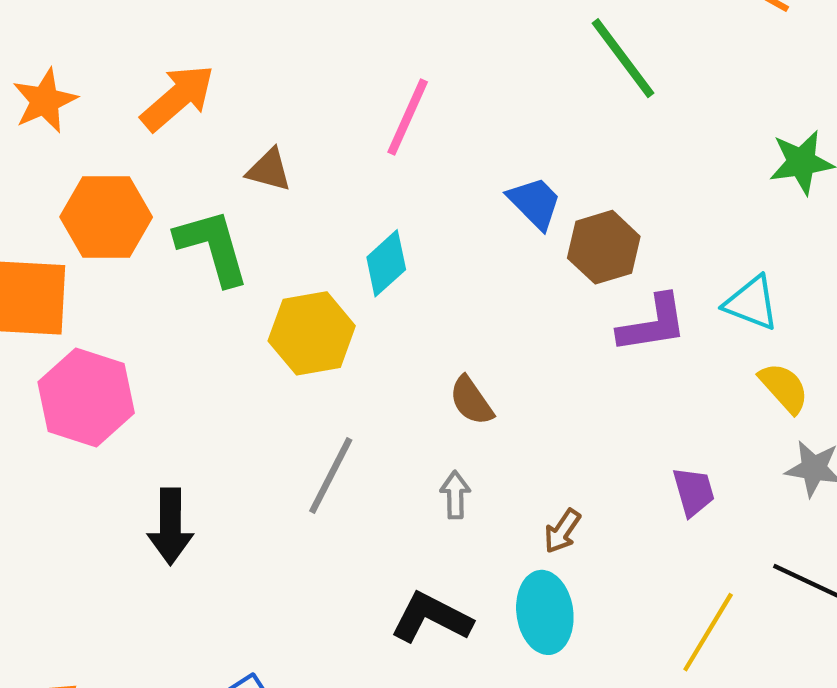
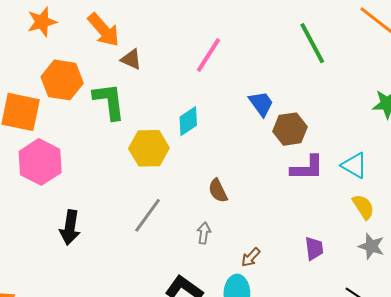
orange arrow: (178, 98) -> (104, 30), turned 81
brown triangle: (269, 170) -> (131, 59), moved

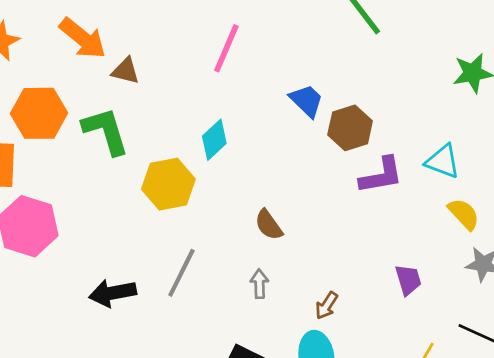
black arrow: (70, 227) -> (113, 293), moved, turned 80

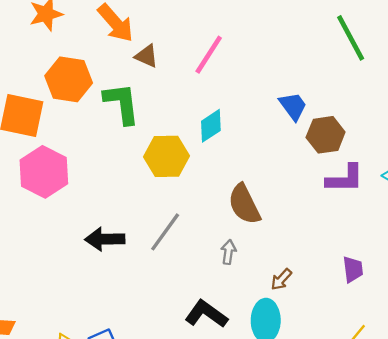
pink line: (226, 48) -> (209, 55), moved
brown semicircle: (269, 225) -> (244, 204), size x1.5

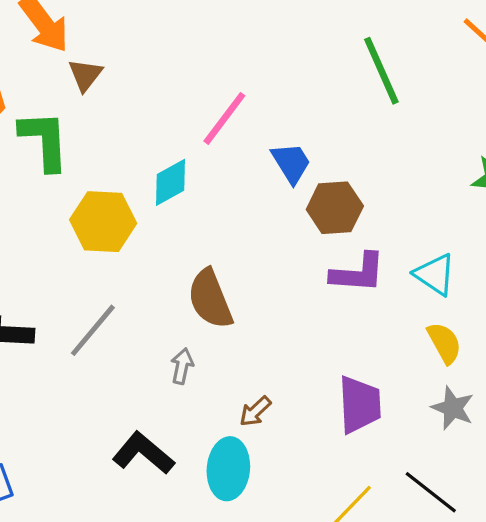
pink line: (209, 55) -> (224, 118), moved
brown triangle: (147, 56) -> (85, 75), turned 40
purple trapezoid: (353, 269) -> (360, 405), size x1.5

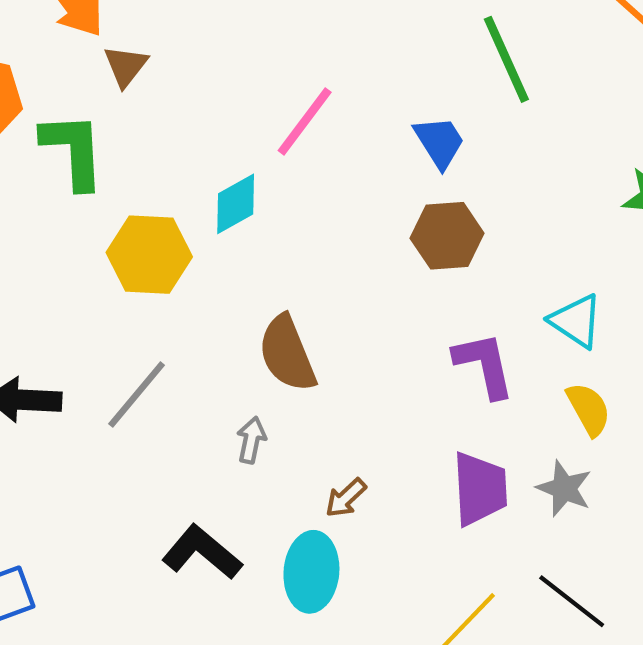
blue trapezoid: (291, 163) -> (439, 142), moved
purple L-shape: (358, 273) -> (484, 365), moved, turned -106
gray star: (453, 408) -> (564, 488), moved

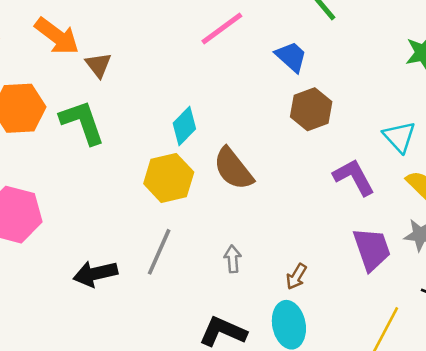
pink line: (305, 121) -> (222, 28), moved, turned 33
yellow hexagon: (149, 255) -> (169, 178), moved
cyan triangle: (576, 321) -> (399, 137), turned 30
brown semicircle: (287, 354) -> (233, 169), moved

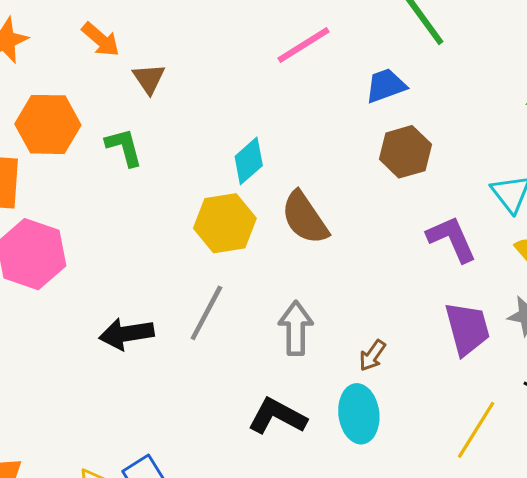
orange arrow: (57, 36) -> (101, 40), size x0.7
blue trapezoid: (291, 57) -> (386, 86), turned -66
green L-shape: (82, 122) -> (124, 147), size x0.7
gray arrow: (233, 259) -> (296, 328), size x1.6

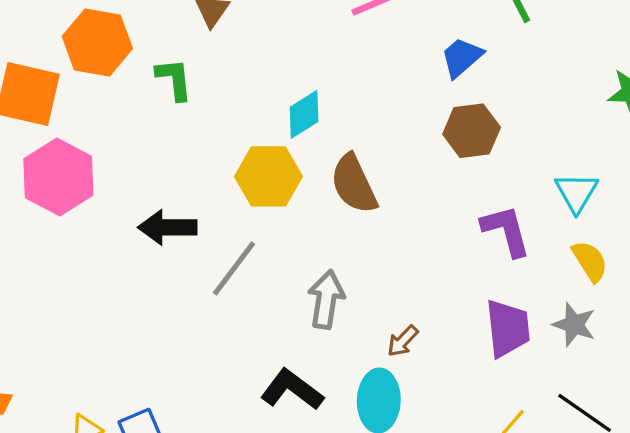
blue trapezoid: (386, 86) -> (462, 57), turned -30
black arrow: (126, 334) -> (167, 227), moved

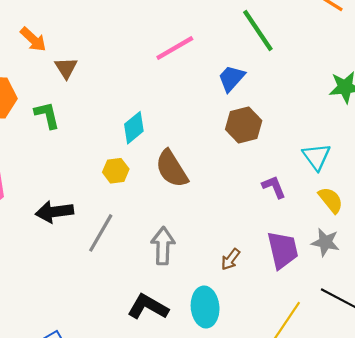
yellow hexagon: (268, 176) -> (116, 171), size x0.6
purple L-shape: (506, 231) -> (274, 187), size x0.7
brown arrow: (403, 341) -> (230, 259), moved

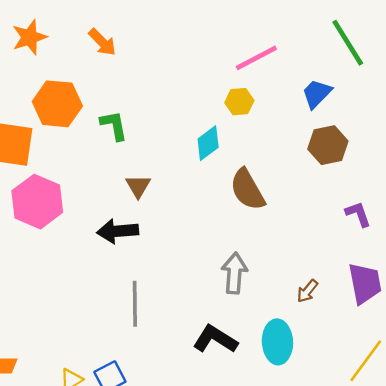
brown triangle: (66, 68) -> (138, 186), moved
yellow hexagon: (116, 171) -> (239, 102), moved
gray line: (101, 233) -> (135, 304), moved, turned -33

